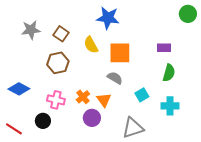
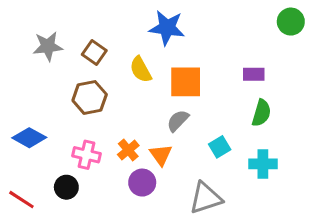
gray semicircle: (115, 78) -> (178, 121), turned -77

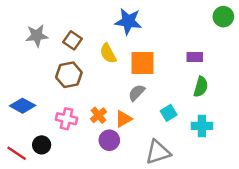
orange triangle: (161, 155) -> (124, 119), turned 36
black circle: (66, 187) -> (42, 145), moved

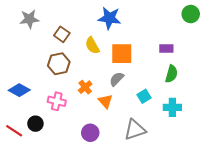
gray star: (37, 36) -> (29, 19), moved
orange cross: (99, 115) -> (85, 87), moved
orange triangle: (124, 119) -> (105, 101), turned -42
purple circle: (109, 140) -> (90, 133), moved

